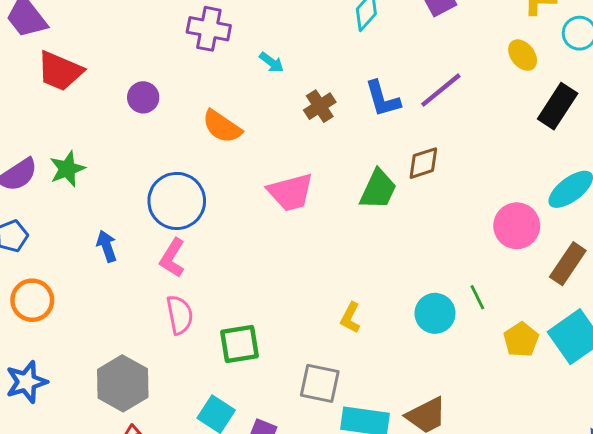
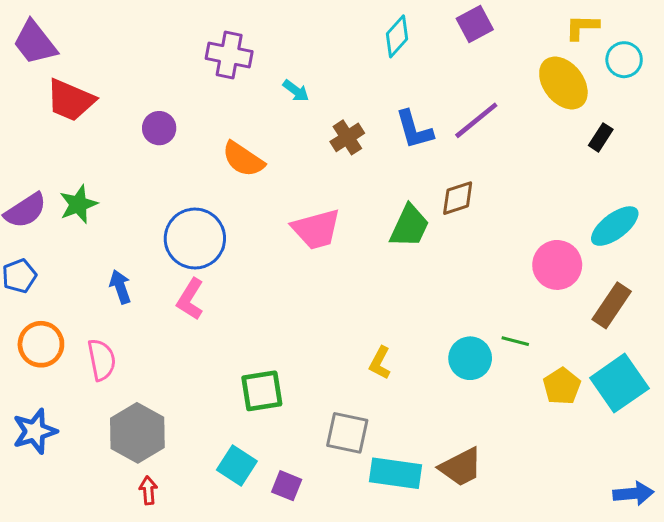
yellow ellipse: (523, 55) -> (563, 83), size x1.6
black rectangle: (558, 106) -> (601, 137), size x0.6
green line: (477, 297) -> (515, 341), turned -50
pink semicircle: (180, 315) -> (102, 360), moved

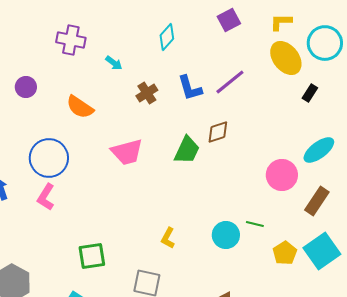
yellow L-shape: (582, 27) -> (281, 22), moved
cyan diamond: (397, 36) -> (167, 37), moved
cyan circle: (624, 60) -> (325, 43), size x1.5

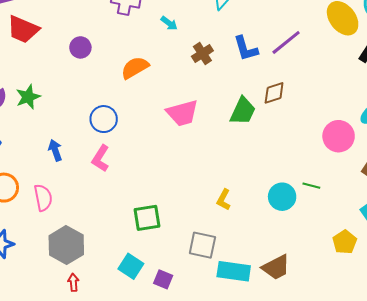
orange semicircle: (80, 107) -> (135, 68), turned 116
blue circle: (49, 158) -> (104, 119), size x0.7
yellow pentagon: (285, 253) -> (345, 242), moved

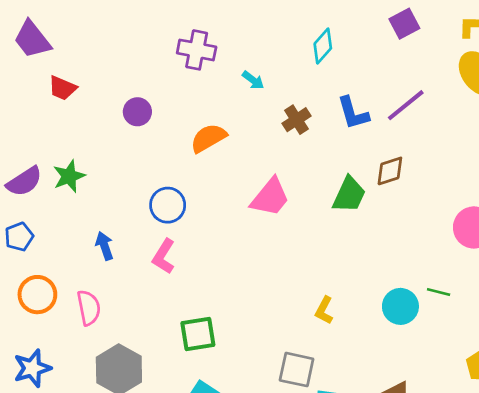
red trapezoid: (23, 29) -> (62, 88), size x0.7
pink trapezoid: (182, 113) -> (270, 197), turned -36
green square: (147, 218) -> (198, 334), moved

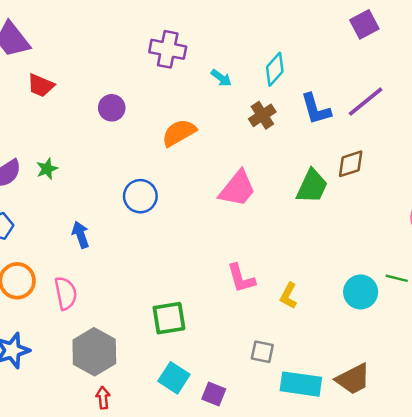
cyan diamond: (323, 46) -> (275, 69), moved
green star: (69, 176) -> (47, 169), size x0.7
pink L-shape: (164, 256) -> (241, 278), moved, turned -48
gray square: (297, 370) -> (262, 352), size x0.7

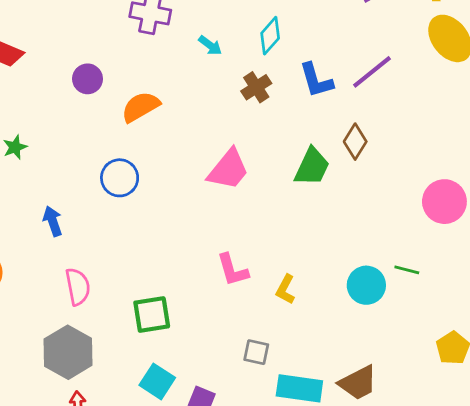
orange semicircle: (179, 133) -> (140, 107), moved
brown diamond: (351, 164) -> (355, 142), turned -40
pink semicircle: (66, 293) -> (78, 287), moved

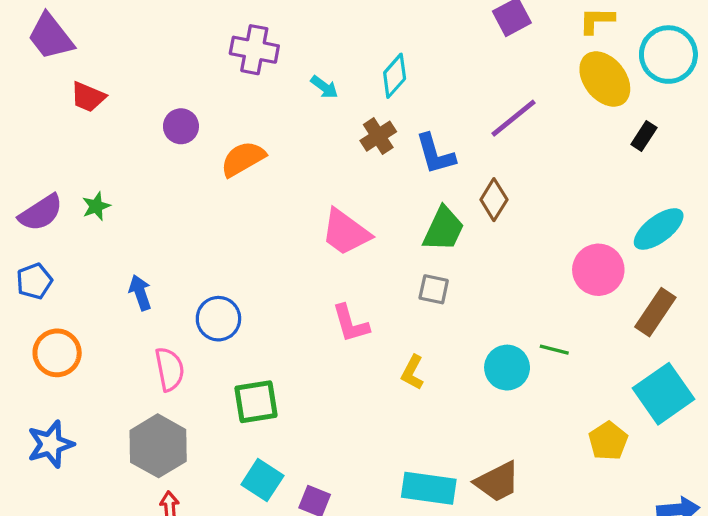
blue L-shape: (316, 80) -> (435, 154), moved
pink trapezoid: (228, 169) -> (346, 232), turned 87
blue circle: (120, 178) -> (218, 319), moved
pink L-shape: (233, 270) -> (351, 324), moved
gray square: (256, 352) -> (434, 289), moved

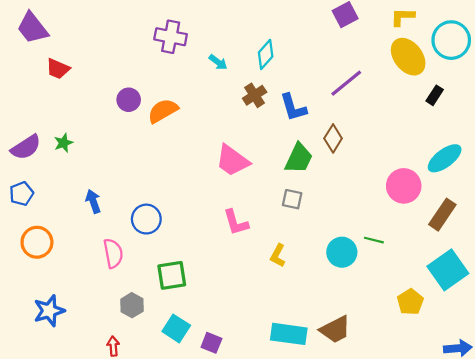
purple circle: (181, 126) -> (129, 100), moved
blue star: (51, 444) -> (49, 311), moved
gray hexagon: (158, 446) -> (132, 305), moved, size x0.6

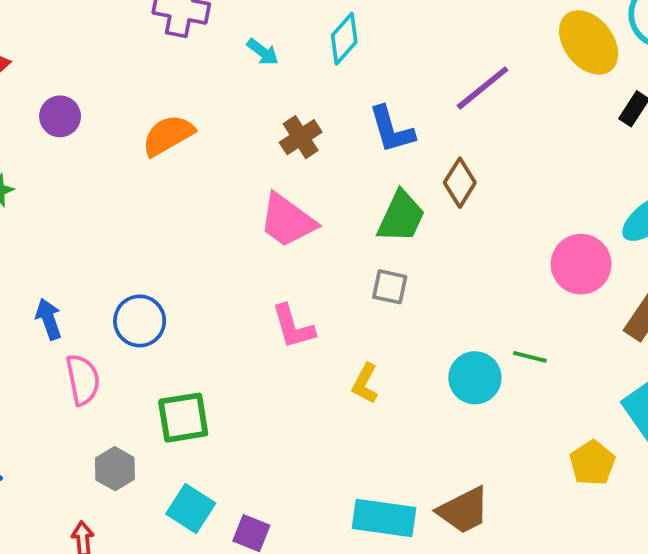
brown cross: (255, 95) -> (301, 137), moved
purple circle: (129, 100) -> (60, 116), moved
blue arrow: (93, 201) -> (49, 319), moved

